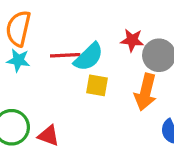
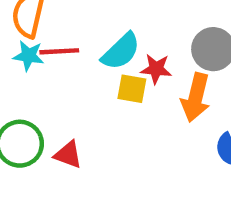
red star: (132, 40) -> (156, 69), moved
red line: (65, 55) -> (59, 51), moved

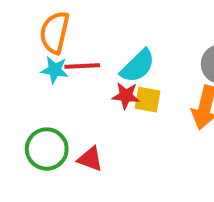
red star: (156, 69) -> (126, 96), moved

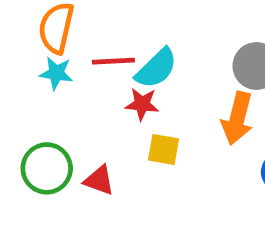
red line: (82, 66) -> (113, 61), moved
yellow square: (148, 100) -> (163, 149), moved

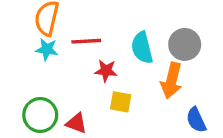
cyan semicircle: (156, 68) -> (142, 48), moved, turned 120

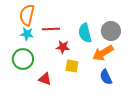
orange arrow: (172, 81) -> (103, 53), turned 45
green circle: (40, 115) -> (23, 59), moved
blue semicircle: (196, 120) -> (106, 77), moved

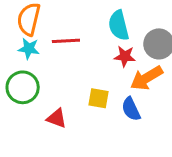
cyan semicircle: (85, 33) -> (119, 25), moved
red star: (63, 47) -> (125, 56), moved
blue semicircle: (106, 77) -> (131, 109), moved

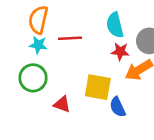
yellow square: (98, 98) -> (98, 87), size x1.5
blue semicircle: (131, 109) -> (118, 107), moved

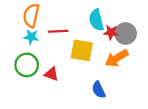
red star: (120, 51) -> (111, 32), moved
yellow square: (98, 87) -> (82, 50), moved
red triangle: (62, 104) -> (51, 74), moved

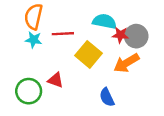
cyan semicircle: (96, 20) -> (104, 21), turned 115
yellow square: (82, 50) -> (89, 54), turned 30
green circle: (27, 65) -> (29, 91), moved

